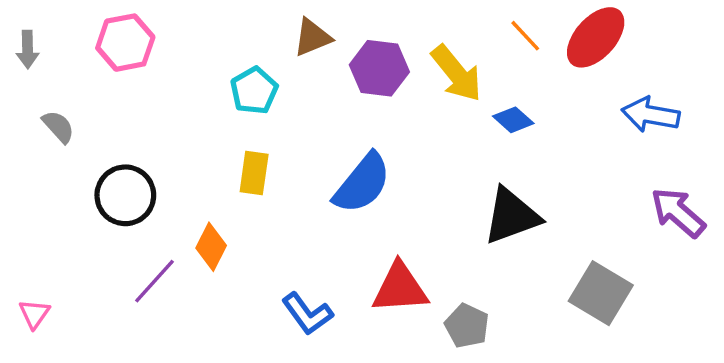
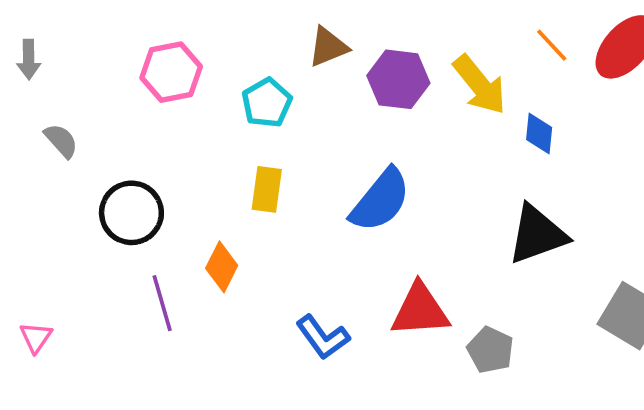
pink hexagon: (125, 43) -> (171, 72), moved
blue diamond: (513, 120) -> (539, 133), turned 54
purple line: (154, 281) -> (162, 303), turned -58

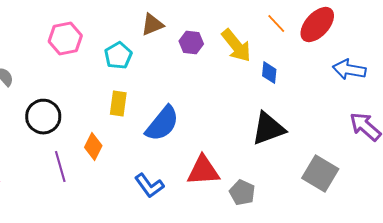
purple hexagon: (398, 79) -> (191, 43), size x0.7
blue semicircle: (380, 200) -> (162, 124), moved

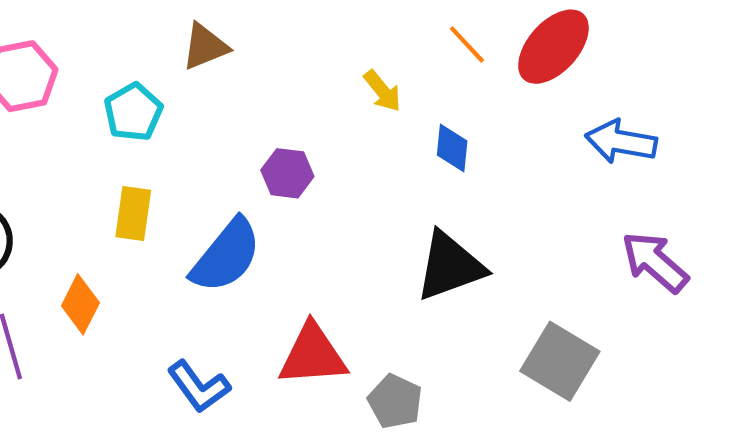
purple hexagon: (191, 43) -> (287, 173), moved
yellow arrow: (236, 46) -> (382, 91), size x0.6

